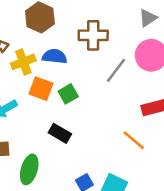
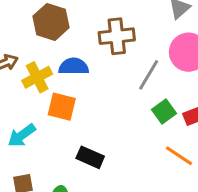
green square: (68, 94) -> (164, 112), moved

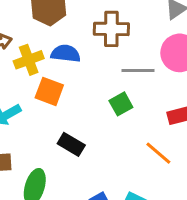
gray line: (149, 75) -> (138, 71), turned 52
green square: (164, 112) -> (121, 104), moved

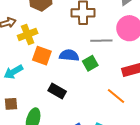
blue semicircle: (66, 53) -> (69, 55), moved

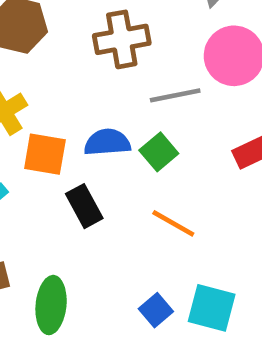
black rectangle: (57, 91) -> (84, 206), moved, turned 42
orange line: (116, 96) -> (173, 223), moved

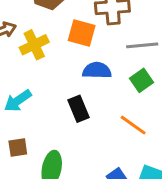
green square: (159, 152) -> (142, 80), moved
orange square: (45, 154) -> (82, 33), moved

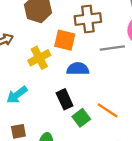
yellow cross: (34, 45) -> (39, 58), moved
green square: (142, 80) -> (81, 118), moved

